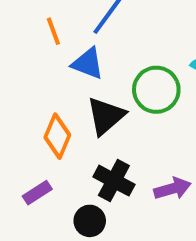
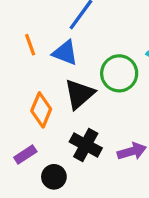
orange line: (53, 31) -> (30, 45), moved
black circle: (90, 221) -> (54, 177), moved

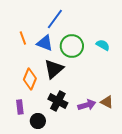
green circle: (119, 73) -> (72, 46), moved
purple rectangle: (25, 155) -> (20, 107), turned -64

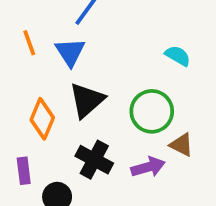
blue triangle: (45, 43) -> (70, 52), turned 36
green circle: (72, 46) -> (152, 111), moved
brown triangle: (107, 102) -> (181, 145), moved

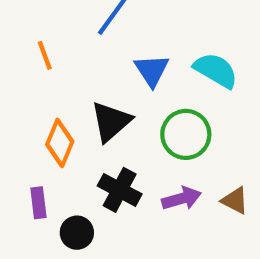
blue triangle: (70, 52) -> (152, 70), moved
cyan semicircle: (178, 56) -> (216, 70), size x1.5
brown triangle: (181, 145) -> (235, 201), moved

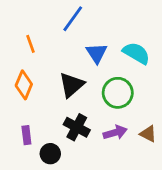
orange diamond: (60, 143) -> (24, 85), moved

